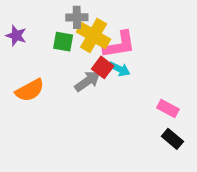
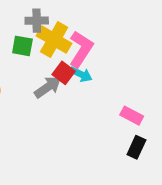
pink L-shape: (119, 45) -> (81, 49), turned -48
black rectangle: (172, 139) -> (136, 147), turned 75

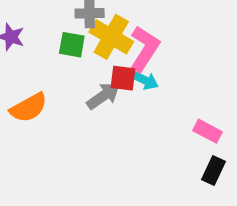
red square: (64, 73) -> (123, 78), turned -30

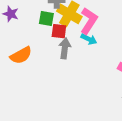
red square: (123, 78) -> (59, 31), moved
gray arrow: (103, 96) -> (65, 48), turned -48

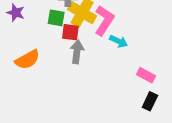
cyan arrow: (89, 39) -> (119, 41), moved

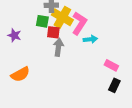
purple star: (16, 13) -> (14, 35), moved
cyan arrow: (119, 41) -> (90, 39), turned -32
orange semicircle: (27, 60) -> (20, 74), moved

